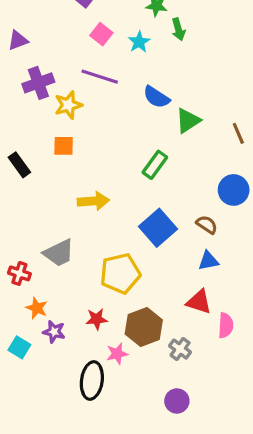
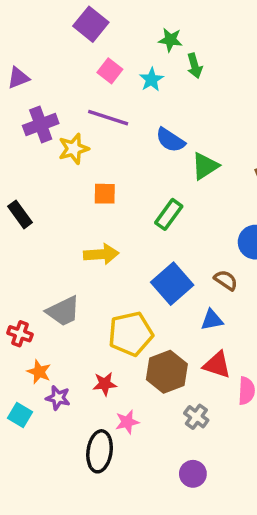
orange square: (64, 146) -> (105, 194), moved
blue triangle: (208, 261) -> (212, 320), moved
brown hexagon: (144, 327) -> (167, 372), moved

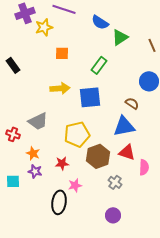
blue square: (172, 284) -> (90, 97), moved, turned 35
blue triangle: (212, 320) -> (124, 126), size x1.6
orange star: (39, 372) -> (33, 153), moved
cyan square: (20, 415) -> (13, 181), turned -32

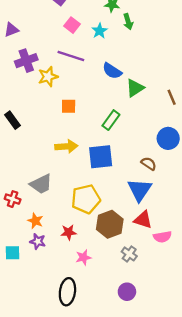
blue triangle: (124, 126) -> (140, 190), turned -45
pink semicircle: (144, 167) -> (162, 237), turned 77
black ellipse: (59, 202) -> (67, 292), moved

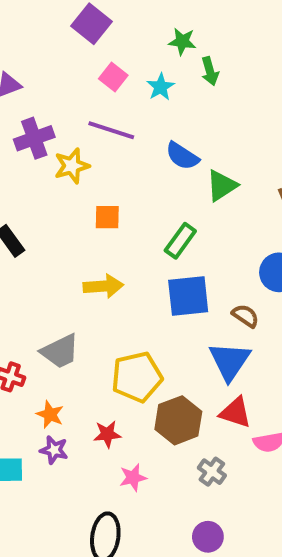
blue square: (101, 157) -> (188, 296), moved

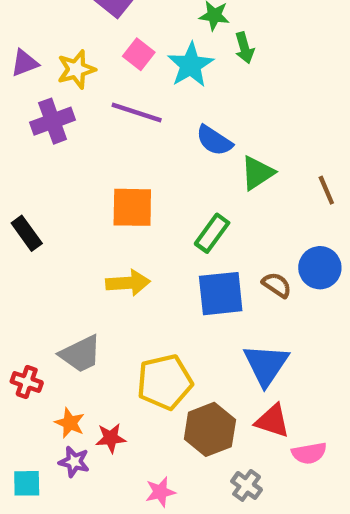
cyan star: (161, 87) -> (191, 65), size x1.5
yellow star: (72, 166) -> (76, 69), moved
orange square: (107, 217) -> (132, 207), size x1.5
brown semicircle: (245, 316) -> (277, 285), moved
red star: (107, 434) -> (111, 438), moved

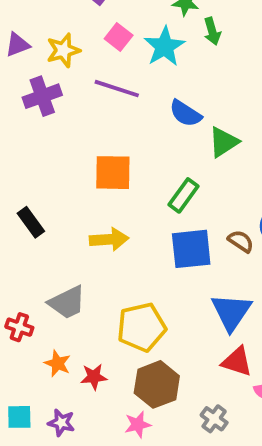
black rectangle: (27, 233) -> (31, 222), moved
brown hexagon: (210, 429) -> (157, 384), moved
purple star: (74, 462) -> (61, 423), moved

